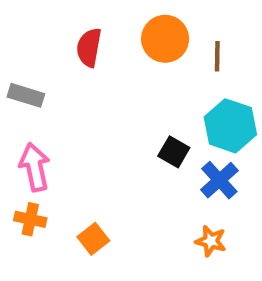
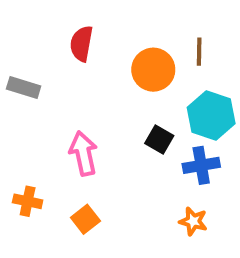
orange circle: (165, 39) -> (153, 70), moved
pink arrow: (35, 167) -> (83, 153), moved
blue cross: (219, 180) -> (201, 165), turned 32

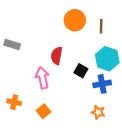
red semicircle: (81, 44) -> (57, 56), moved
orange circle: (153, 70) -> (75, 20), moved

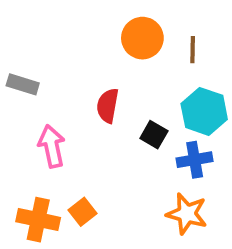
pink arrow: (42, 78) -> (52, 146), moved
orange cross: (14, 102) -> (38, 220), moved, size x1.5
orange star: (98, 112) -> (187, 214), size x1.5

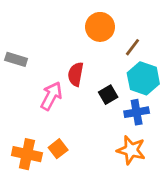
brown line: (193, 50) -> (133, 47), moved, turned 36
black square: (154, 135) -> (108, 95), turned 30
pink arrow: (52, 146) -> (51, 96), moved, turned 40

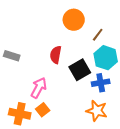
gray rectangle: (16, 59) -> (12, 56), moved
black square: (108, 95) -> (80, 70), size x1.5
pink arrow: (51, 96) -> (39, 88), moved

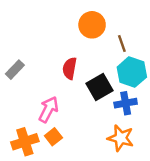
brown line: (98, 35) -> (122, 43), turned -56
gray rectangle: (12, 56) -> (15, 70), turned -63
orange cross: (20, 114) -> (25, 142), turned -30

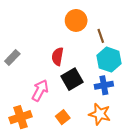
black square: (99, 87) -> (72, 79), moved
orange square: (53, 137) -> (63, 117), moved

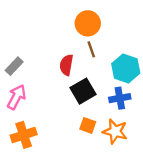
brown line: (101, 36) -> (91, 49), moved
pink arrow: (40, 90) -> (17, 97), moved
orange square: (63, 117) -> (88, 125), moved, turned -32

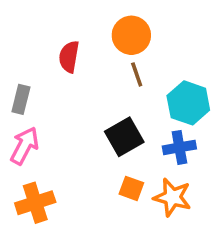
red semicircle: (66, 65) -> (69, 57), moved
gray rectangle: (14, 66) -> (21, 99), turned -30

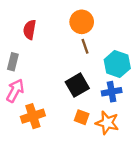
red semicircle: (69, 57) -> (30, 30), moved
orange cross: (35, 203) -> (33, 116), moved

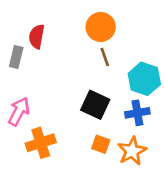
gray rectangle: (13, 62) -> (16, 57), moved
black square: (77, 85) -> (95, 105), turned -35
orange star: (107, 123) -> (132, 151), turned 30

